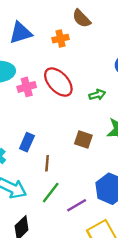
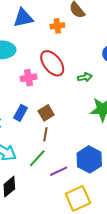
pink cross: (27, 87) -> (29, 78), moved
brown square: (83, 139) -> (46, 113), moved, turned 35
brown line: (47, 163) -> (45, 134), moved

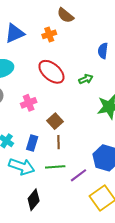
pink cross: (29, 78) -> (29, 103), moved
blue rectangle: (21, 113) -> (32, 143), moved
green line: (37, 158) -> (55, 167), turned 54

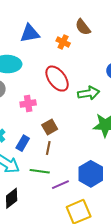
orange cross: (49, 34) -> (63, 42), turned 32
green arrow: (86, 79) -> (89, 93), size x1.5

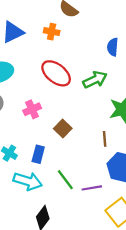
brown line: (48, 148) -> (105, 139), moved
green line: (40, 171) -> (65, 180), turned 60
purple line: (60, 185) -> (92, 188), turned 30

